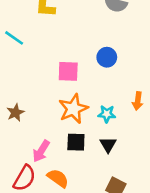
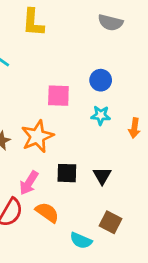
orange star: (73, 109) -> (37, 136), moved
cyan star: (107, 114) -> (101, 115), moved

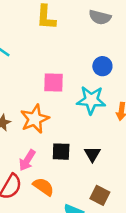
yellow L-shape: (33, 23) -> (46, 17), moved
blue circle: (101, 80) -> (102, 66), moved
cyan star: (101, 115) -> (91, 100), size x1.6

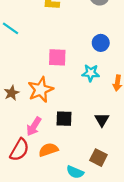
cyan star: (91, 100) -> (91, 73), size x0.7
black triangle: (92, 154) -> (102, 120), moved
orange semicircle: (43, 187) -> (48, 150), turned -54

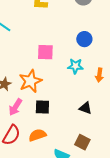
black square: (64, 119) -> (42, 107), moved
black triangle: (102, 120) -> (85, 108), turned -40
pink arrow: (34, 126) -> (15, 107), moved

